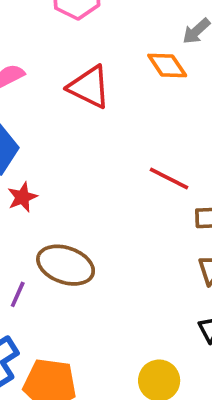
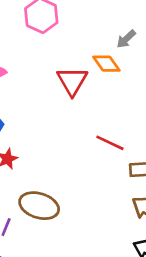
red triangle: (89, 87) -> (72, 81), moved, turned 36

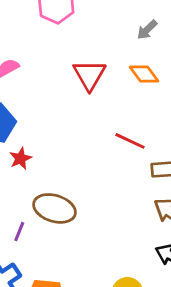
orange diamond: (106, 64) -> (144, 74), moved

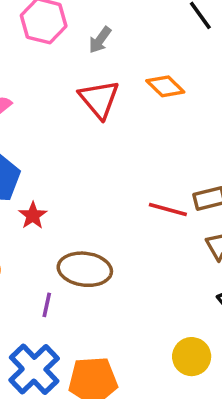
gray arrow: (147, 30) -> (100, 40), moved
red line: (130, 141) -> (168, 210), moved

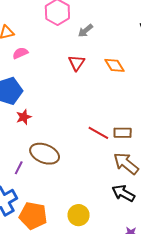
red triangle: (99, 99) -> (77, 63), size x0.7
yellow circle: (192, 357) -> (79, 215), moved

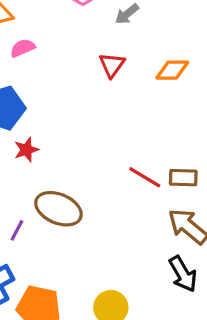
orange diamond: (114, 65) -> (172, 70), turned -60
black arrow: (123, 193) -> (183, 274), turned -150

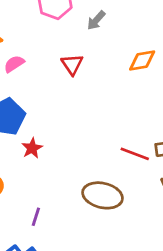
red triangle: (112, 65) -> (72, 64), moved
brown ellipse: (58, 209) -> (103, 195), moved

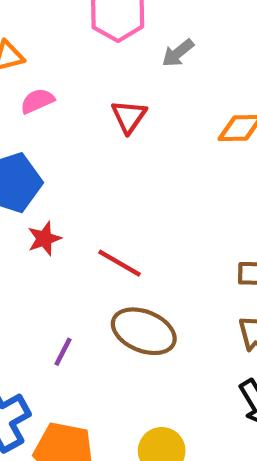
red line: (135, 154) -> (120, 263), moved
purple line: (36, 217) -> (63, 352), moved

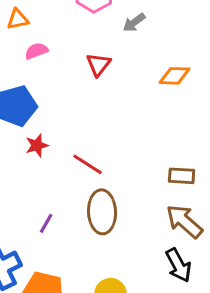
brown ellipse: (144, 331) -> (102, 212), turned 63

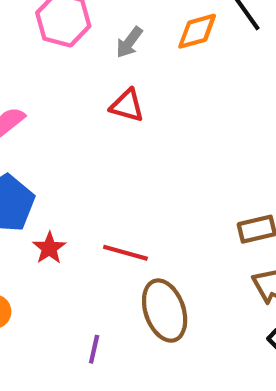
red triangle: (98, 64) -> (127, 106), moved, turned -35
orange diamond: (174, 76) -> (197, 31), moved

